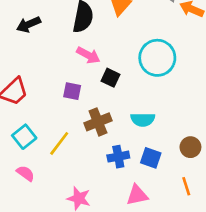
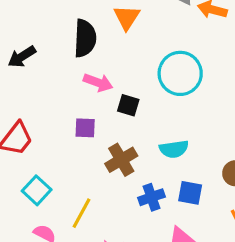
yellow line: (59, 143) -> (82, 213), moved

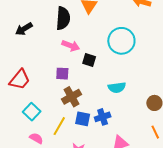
brown cross: (121, 160) -> (71, 97), moved
blue square: (190, 193) -> (83, 119), moved

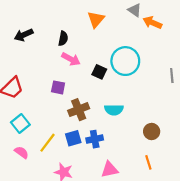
black semicircle: (63, 18) -> (63, 38), moved, size x0.6
black square: (89, 60) -> (99, 72), moved
brown cross: (71, 97) -> (79, 110), moved
blue square: (83, 119) -> (73, 138), turned -35

